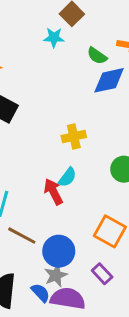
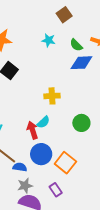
cyan star: (54, 38) -> (49, 40), moved
blue circle: (59, 251) -> (41, 154), moved
blue semicircle: (41, 293) -> (20, 167), moved, turned -48

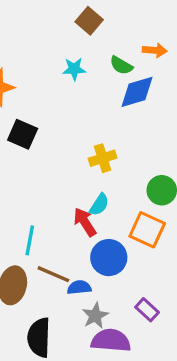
orange square: (65, 163) -> (147, 230), moved

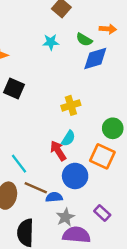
cyan line: (30, 240) -> (19, 164), turned -48

